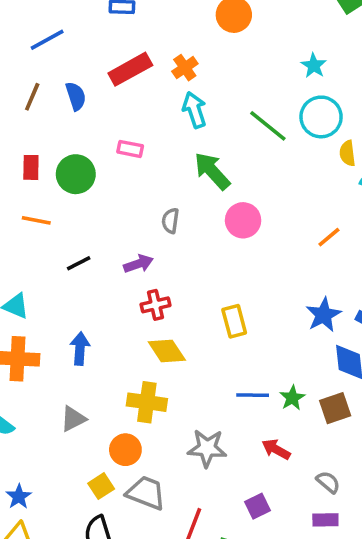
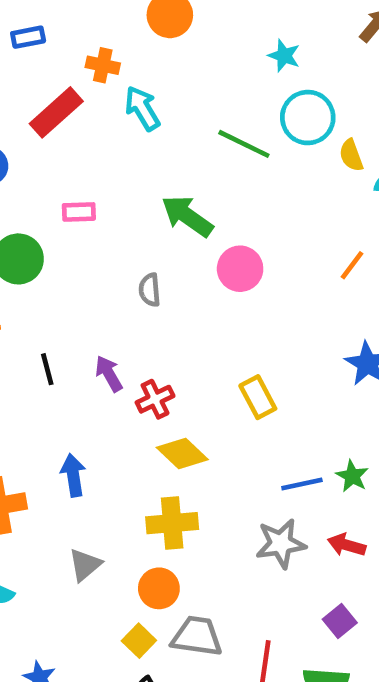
orange cross: (185, 68) -> (103, 65), moved, turned -30
cyan arrow: (195, 110) -> (142, 108), moved
black line: (79, 263) -> (47, 369), turned -65
purple arrow: (138, 264) -> (109, 374), moved, turned -88
gray star: (207, 448) -> (281, 544), moved

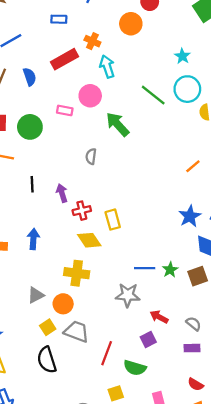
pink circle: (240, 269) -> (90, 96), moved
yellow rectangle: (258, 397) -> (113, 220), moved
red arrow: (347, 545) -> (159, 317), moved
gray triangle: (85, 565) -> (36, 295), moved

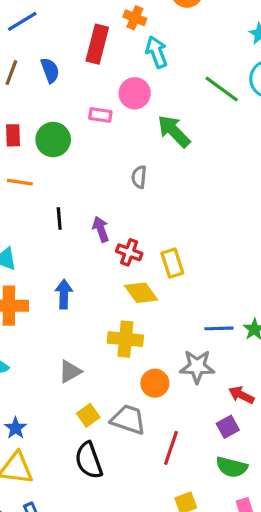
red rectangle: (65, 59) -> (97, 44), turned -44
red cross: (82, 211) -> (129, 252), turned 36
orange circle: (63, 304) -> (155, 383), moved
green semicircle: (135, 368) -> (232, 467), moved

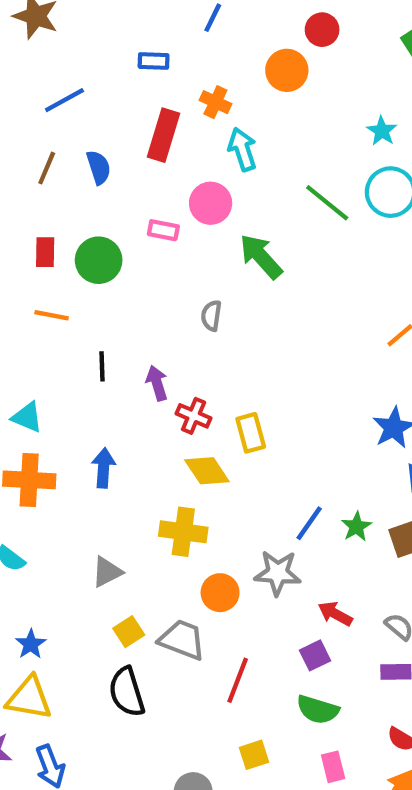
blue line: (219, 328) -> (309, 523), turned -56

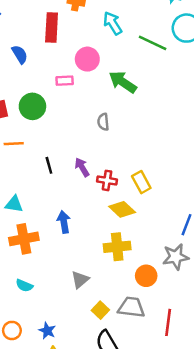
cyan arrow: (242, 149) -> (113, 23), moved

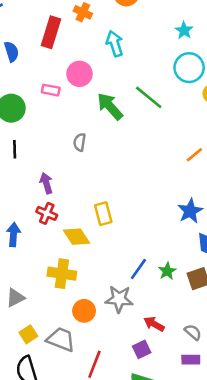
green line: (153, 43) -> (149, 97), moved
black line: (49, 165) -> (15, 149), moved
red cross: (107, 180) -> (47, 213), moved

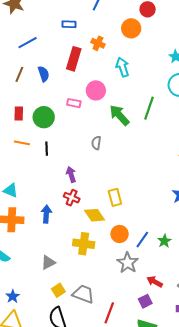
green line: (149, 97) -> (149, 108), turned 70
gray star: (119, 299) -> (128, 263), turned 30
orange circle: (84, 311) -> (120, 234), moved

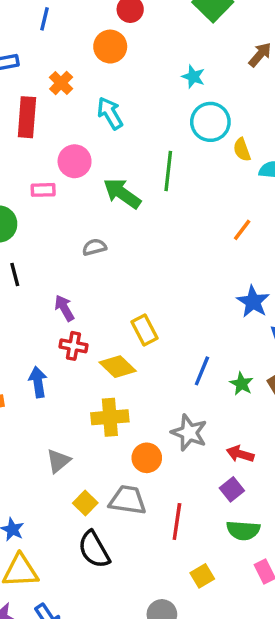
orange cross: (98, 43) -> (61, 83), turned 32
gray semicircle: (96, 143) -> (94, 247), turned 80
orange circle: (120, 234) -> (147, 458), moved
blue line: (142, 240) -> (202, 371), moved

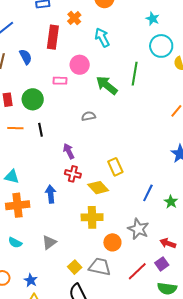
gray triangle: (58, 461) -> (49, 242), moved
red line: (177, 522) -> (137, 271), moved, turned 35

